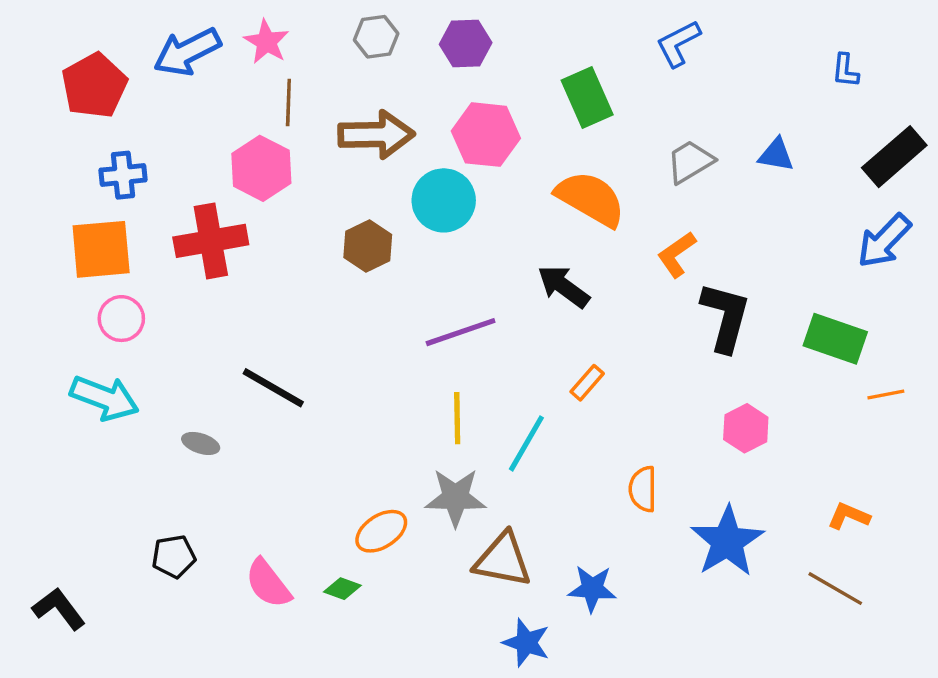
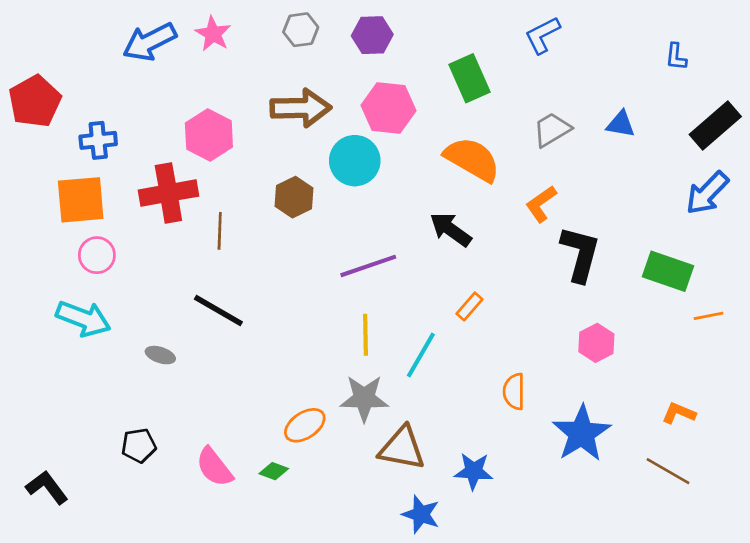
red pentagon: (94, 86) -> (35, 101), moved
brown line: (288, 103) -> (220, 231), moved

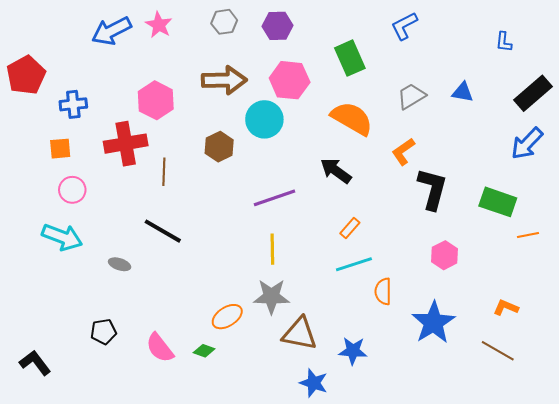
orange square: (81, 200) -> (60, 149), size x0.6
cyan line: (421, 355) -> (354, 264), moved, turned 42

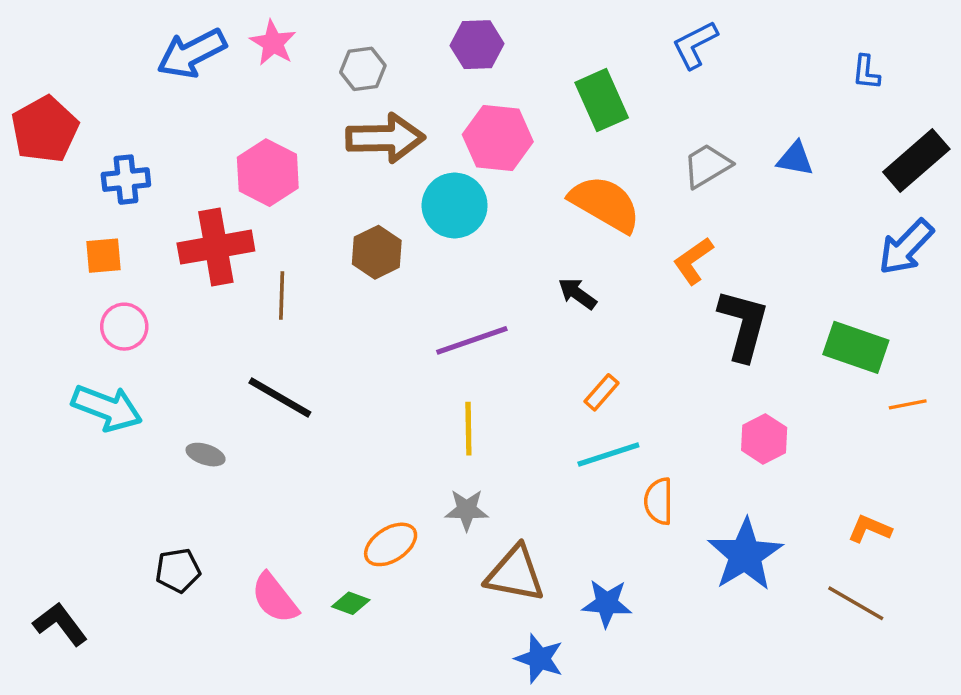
gray hexagon: (224, 22) -> (363, 69), moved
black arrow: (336, 171) -> (577, 294), size x0.7
gray star: (271, 296) -> (467, 510), size x0.7

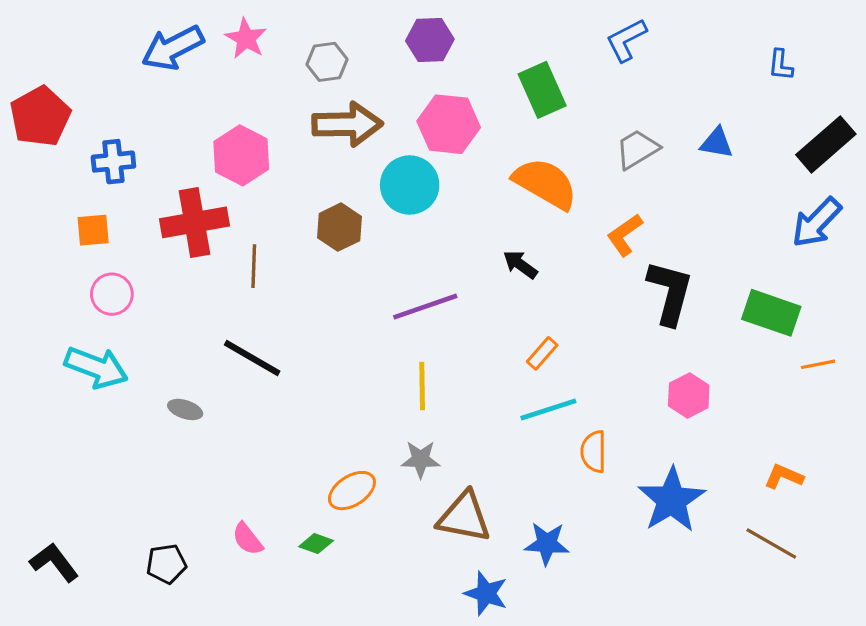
black pentagon: (178, 570) -> (166, 564), moved
pink semicircle: (275, 598) -> (247, 539), size x0.7

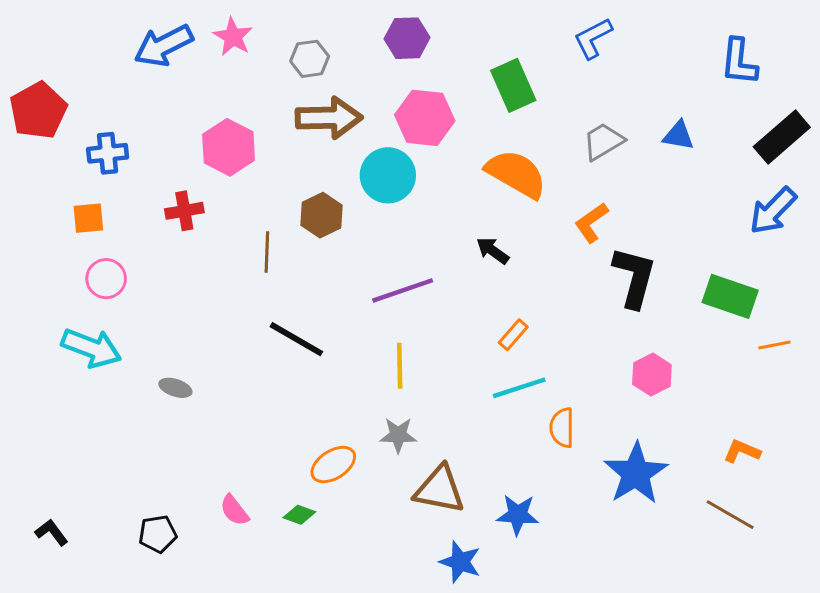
blue L-shape: (781, 65) -> (739, 62), size x1.6
red cross: (194, 222) -> (184, 211), size x0.6
brown line: (254, 266) -> (267, 252), moved
black line: (252, 358) -> (296, 339), moved
black L-shape: (54, 562) -> (52, 532), size x0.7

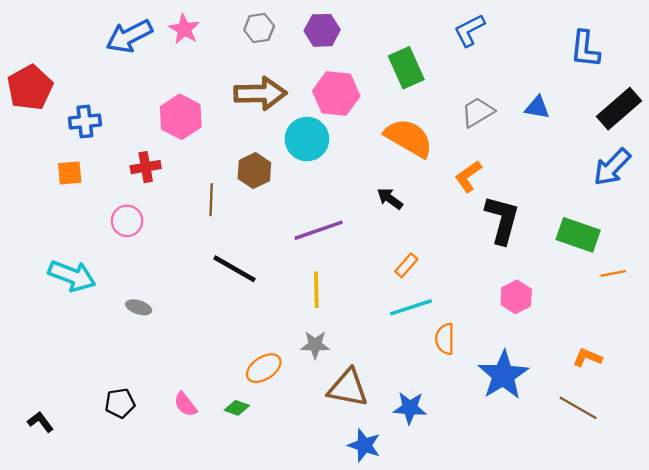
gray hexagon: (310, 59) -> (259, 28), moved
pink circle: (106, 279) -> (127, 221), moved
black pentagon: (158, 534) -> (120, 403), moved

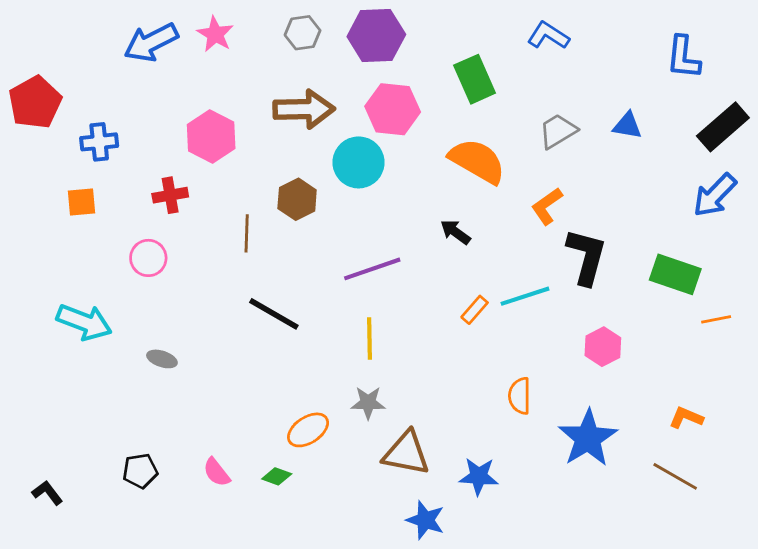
purple hexagon: (322, 30) -> (376, 35), size x1.4
blue L-shape: (469, 30) -> (548, 35), turned 60
cyan line: (411, 307) -> (525, 296), moved

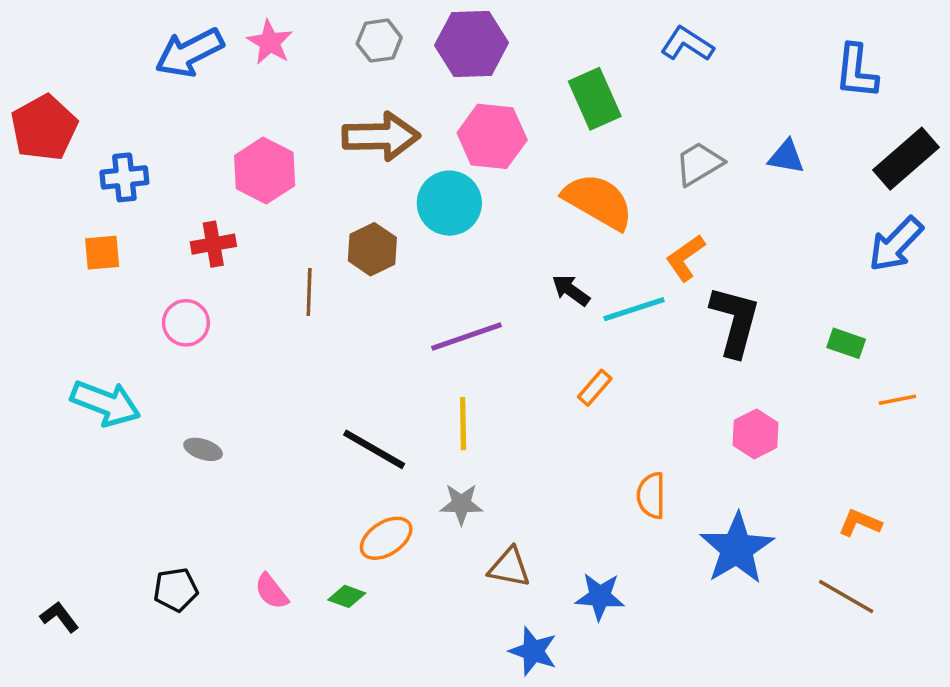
green rectangle: (675, 274) -> (846, 343), size x0.6
cyan line: (525, 296) -> (634, 309), moved
black line: (274, 314) -> (374, 449), moved
brown triangle: (406, 453) -> (509, 567), size x0.7

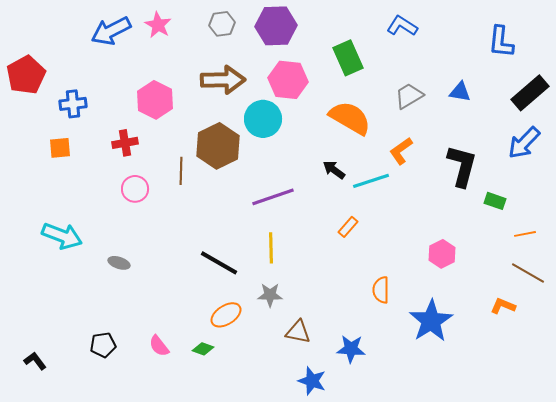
brown hexagon: (372, 249) -> (218, 146), size x1.5
black L-shape: (735, 321) -> (462, 166), moved
pink circle: (186, 323) -> (135, 189), moved
brown line: (846, 596) -> (528, 273), moved

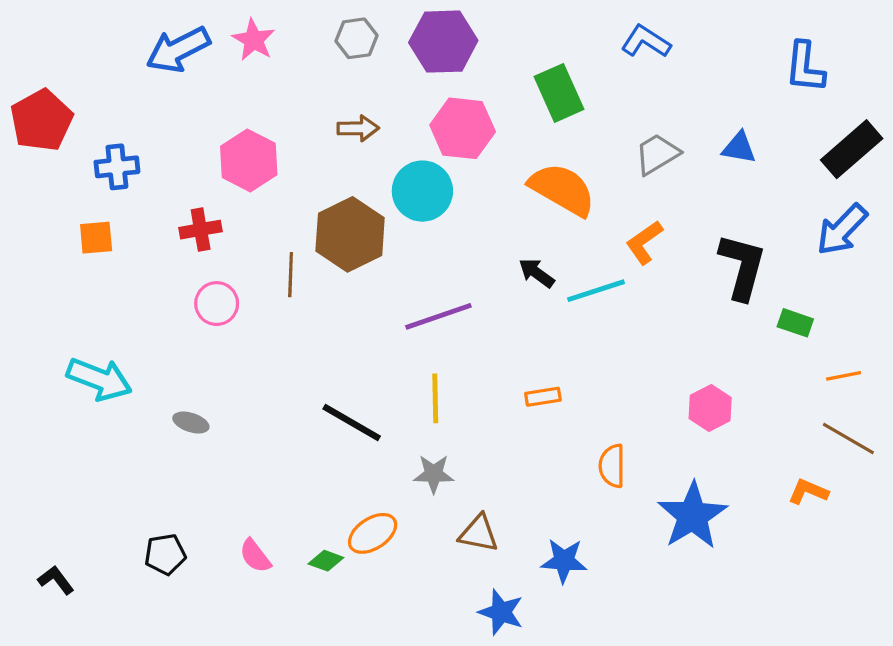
brown arrow: (223, 80) -> (358, 128), size x0.6
orange rectangle: (348, 227) -> (543, 397), moved, turned 40
orange ellipse: (226, 315) -> (373, 533), moved

